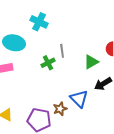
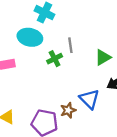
cyan ellipse: (14, 43) -> (30, 37), moved

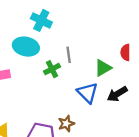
blue triangle: (89, 99) -> (88, 93), moved

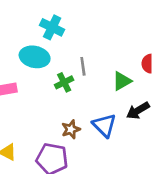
blue triangle: (88, 93) -> (104, 125), moved
brown star: (66, 124) -> (71, 129), moved

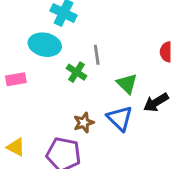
green triangle: (122, 81) -> (127, 84), moved, turned -45
green cross: (64, 82) -> (76, 72), turned -30

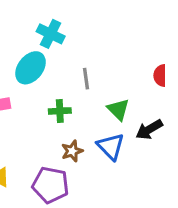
cyan ellipse: (45, 45) -> (31, 68), turned -64
green cross: (76, 72) -> (60, 111), moved, turned -36

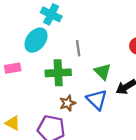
green cross: (60, 111) -> (58, 73), size x1.5

